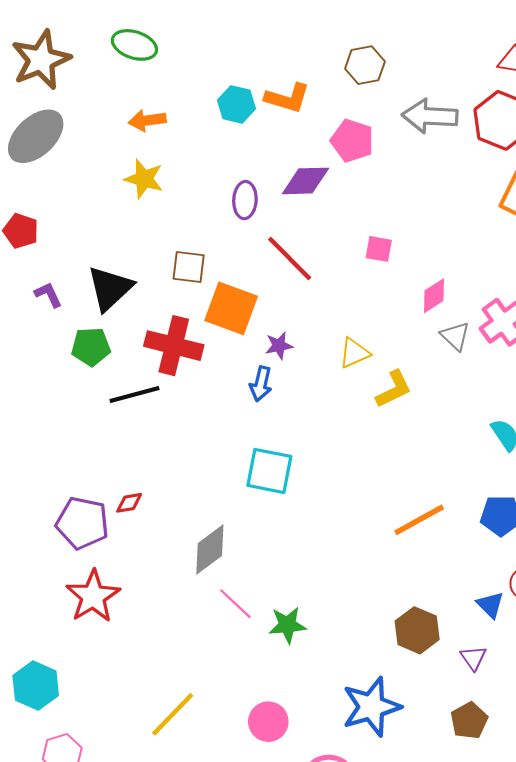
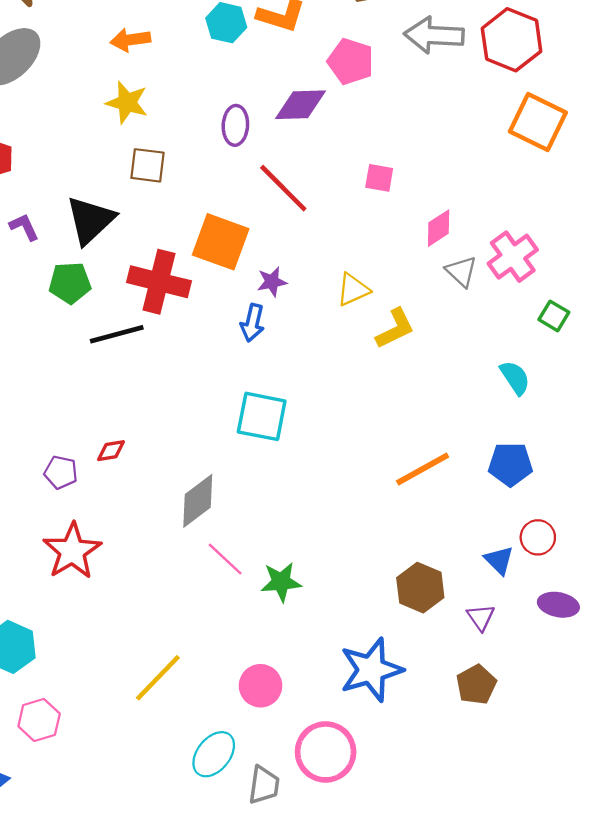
brown square: (189, 267) -> (148, 165), moved
purple pentagon: (82, 523) -> (61, 472), size x0.6

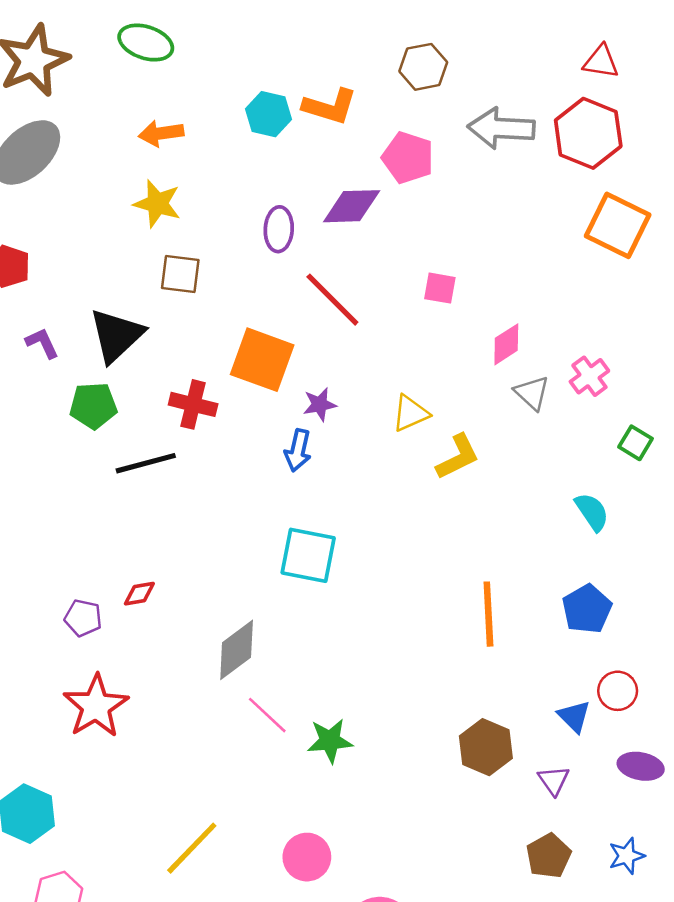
pink cross: (513, 257) -> (589, 376), size x0.7
red cross: (159, 282) -> (193, 404), size x0.7
blue pentagon: (510, 464) -> (587, 609), turned -30
orange line: (423, 469) -> (488, 614), turned -64
blue star: (371, 670) -> (627, 856), moved, size x0.5

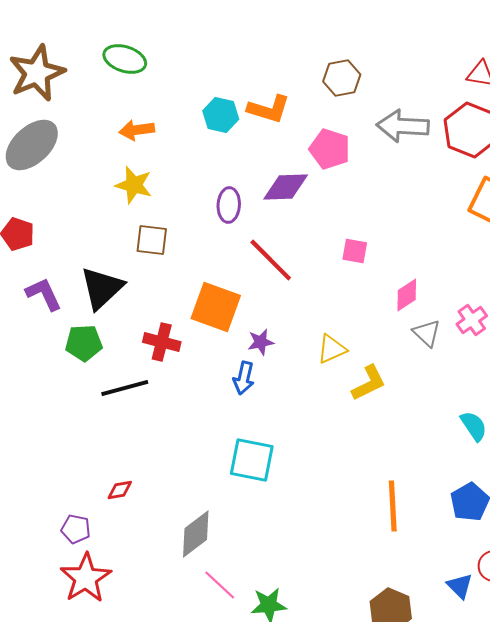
purple L-shape: (42, 343) -> (44, 294), size x1.4
purple pentagon: (83, 618) -> (76, 529), moved

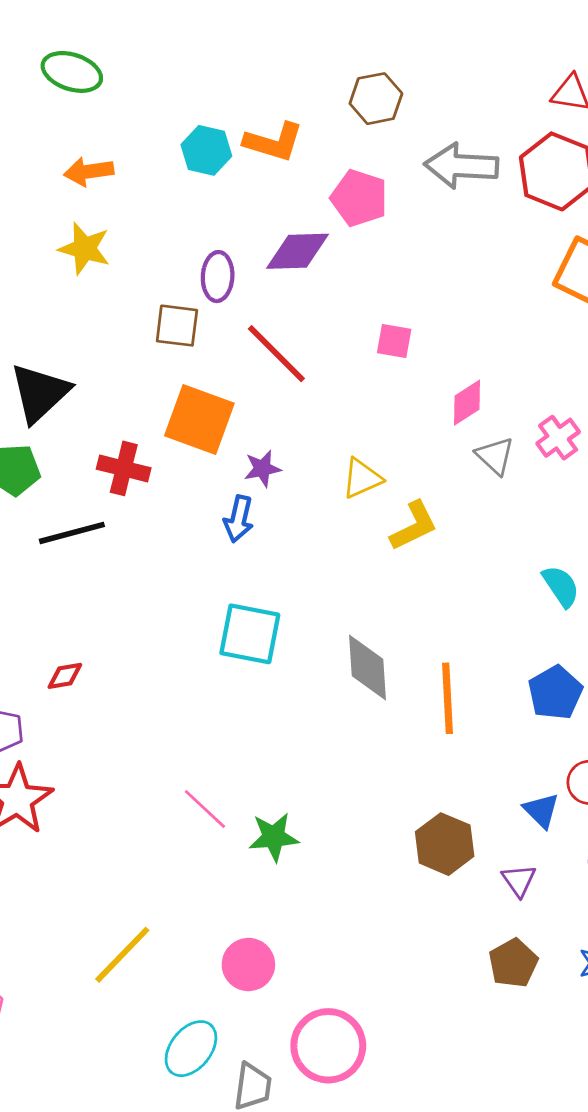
brown square: (152, 240) -> (177, 326), moved
gray diamond: (196, 534) -> (368, 667), moved, turned -57

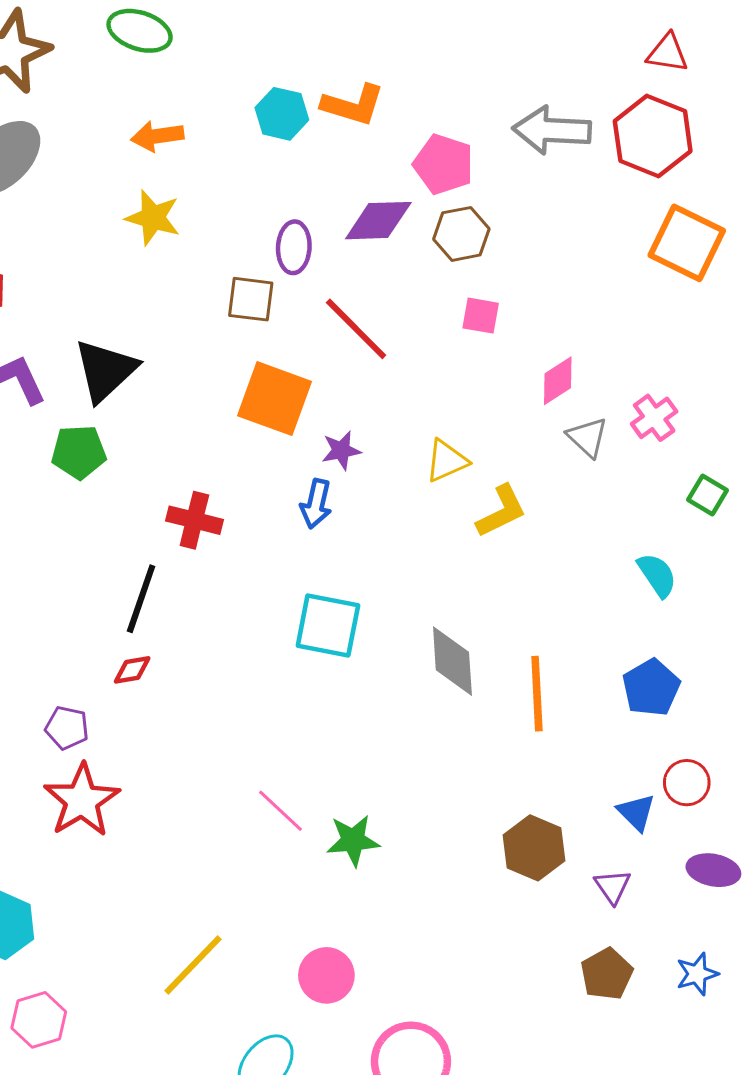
brown hexagon: (376, 99) -> (461, 234), moved
red cross: (124, 468) -> (194, 520), moved
black line: (72, 533) -> (141, 599), moved, turned -56

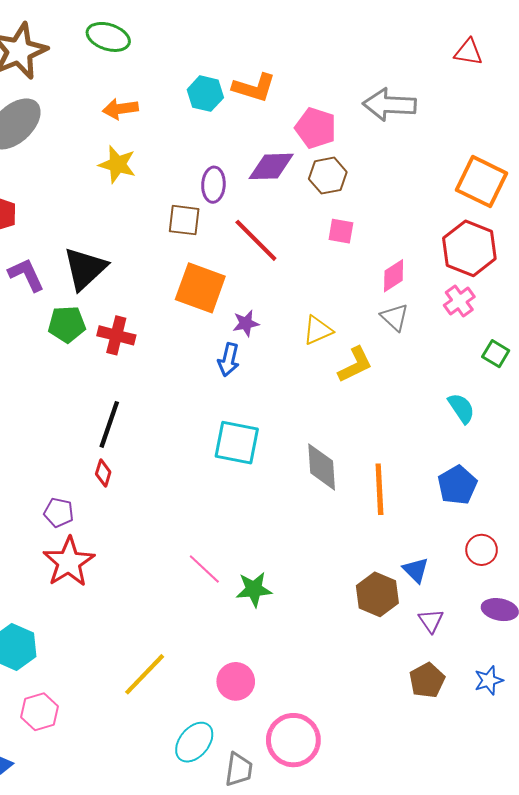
red hexagon: (653, 136) -> (469, 248), moved
gray triangle: (587, 437) -> (395, 317), moved
red cross: (194, 520) -> (116, 335), moved
red diamond: (132, 670) -> (103, 473), turned -64
blue triangle: (636, 812) -> (416, 570), moved

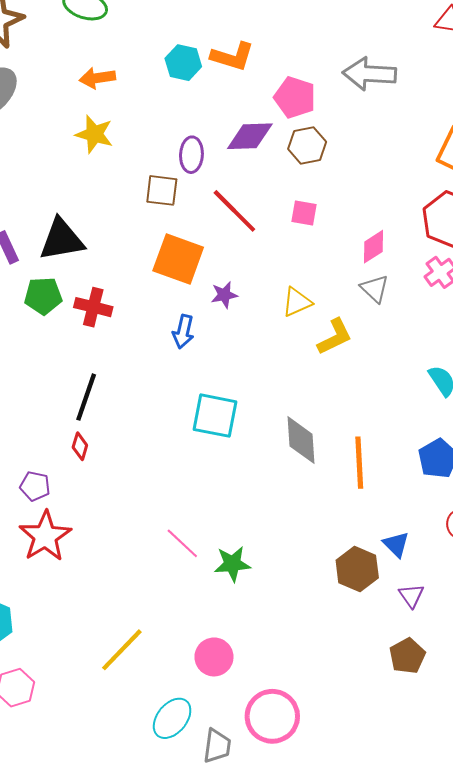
pink square: (341, 231) -> (304, 213), moved
black triangle: (85, 269) -> (62, 240), turned 33
blue arrow: (229, 360) -> (183, 332), moved

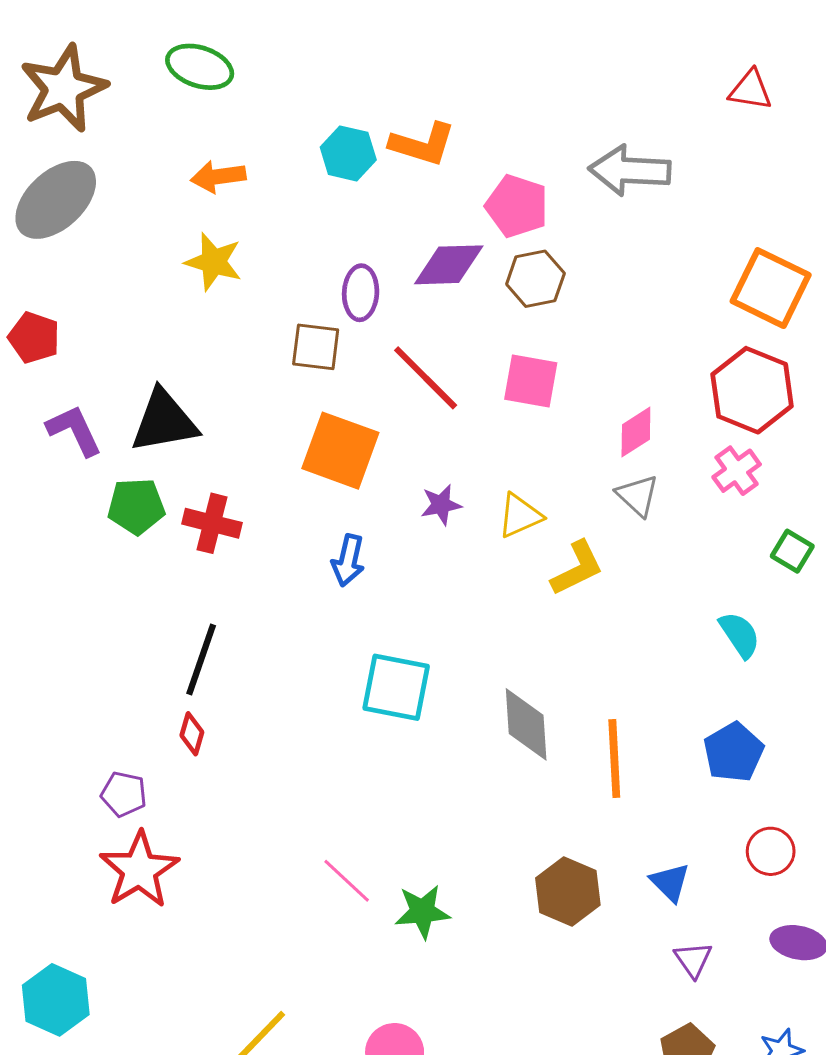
pink square: (304, 213) -> (531, 381), size x1.4
purple star: (224, 295) -> (441, 505), moved
brown hexagon: (357, 569) -> (568, 892), moved

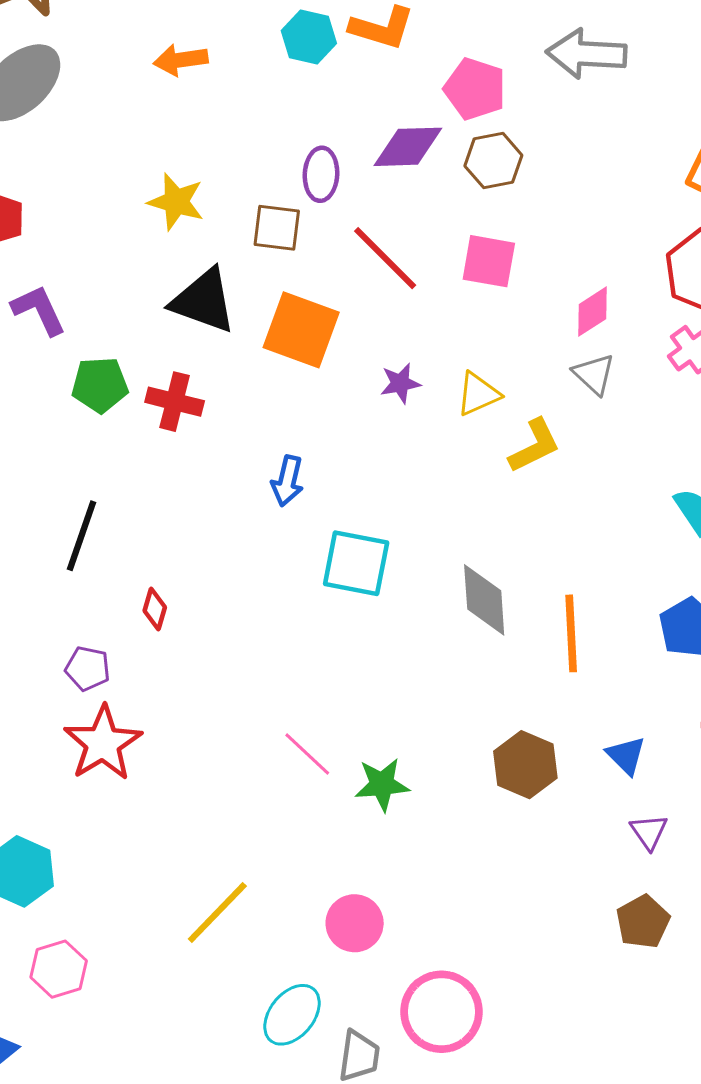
yellow star: (214, 262) -> (176, 202), moved
black triangle: (164, 421) -> (204, 301), moved, turned 30
blue arrow: (348, 560) -> (287, 481), moved
black line: (201, 659) -> (81, 536), moved

